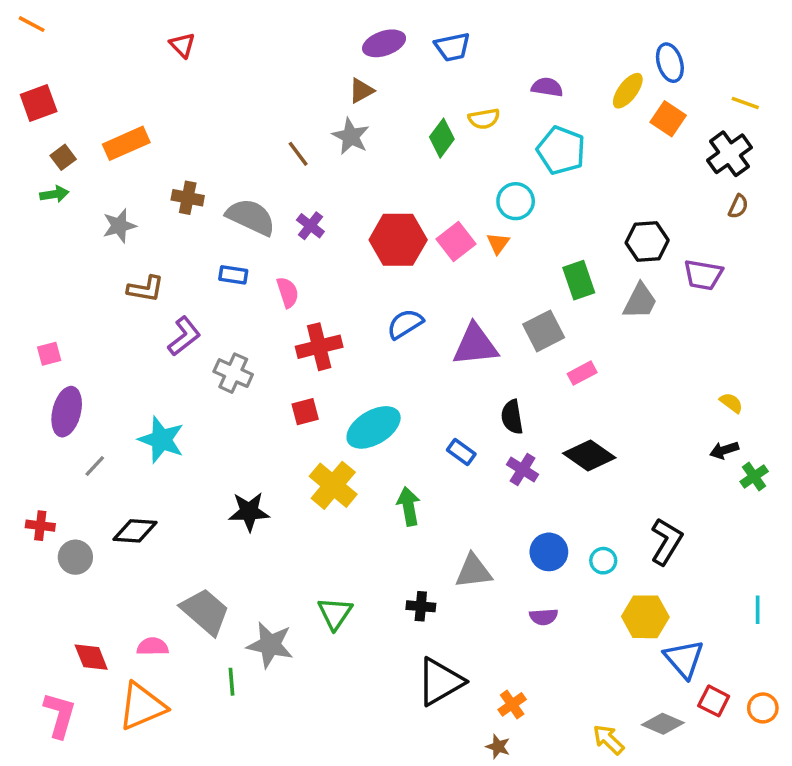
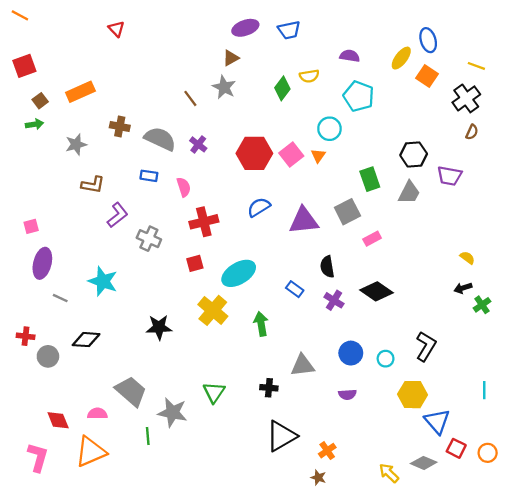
gray line: (95, 466) -> (60, 298), turned 72

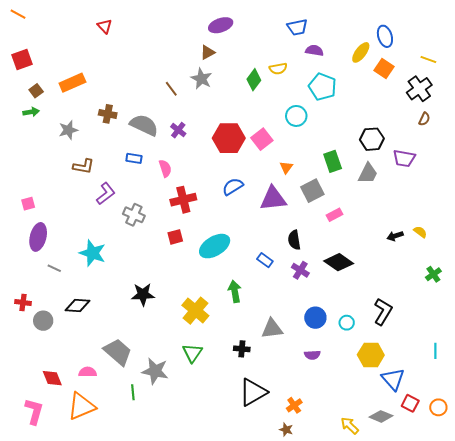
blue trapezoid: (289, 30) -> (297, 27), moved
orange triangle: (318, 156) -> (286, 167), moved
black arrow: (463, 288) -> (395, 236), moved
yellow cross: (213, 310) -> (195, 311), moved

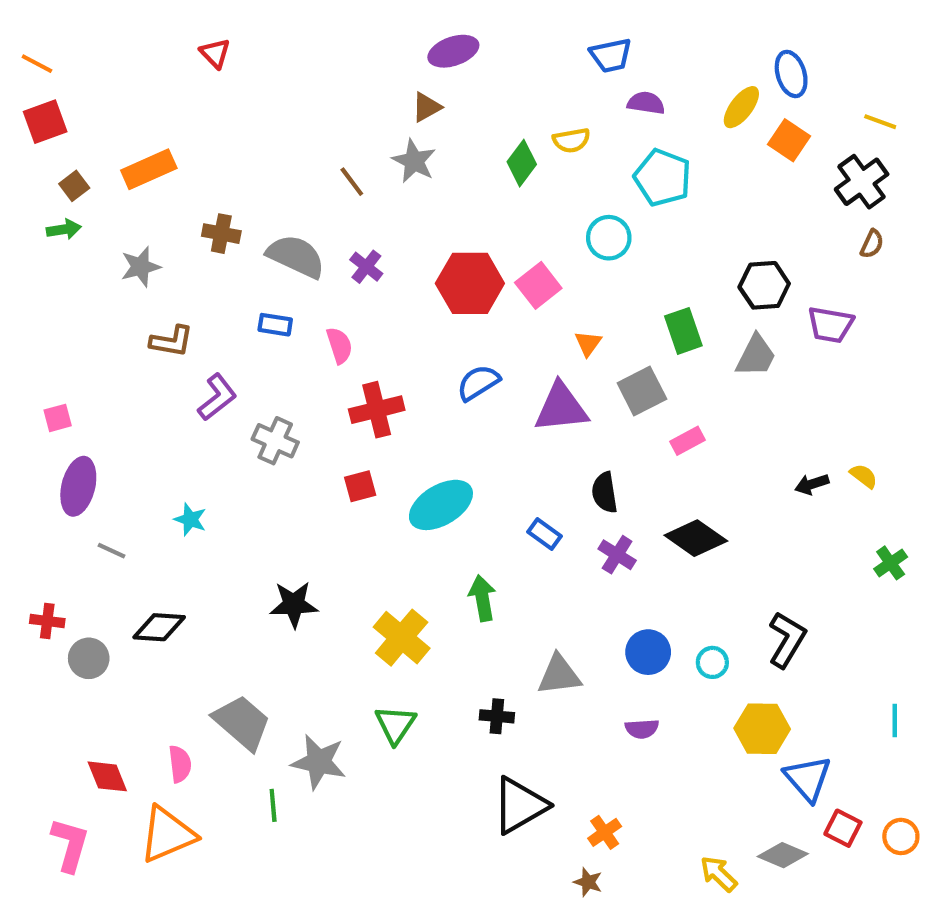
orange line: (18, 14) -> (37, 64), moved
cyan star: (93, 253) -> (190, 519), size x0.6
pink semicircle: (88, 372) -> (180, 764), turned 84

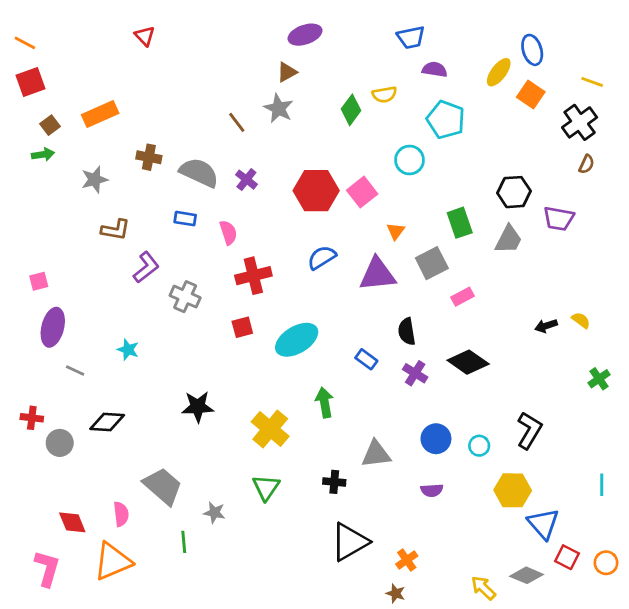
gray star: (319, 762) -> (214, 513), size x0.6

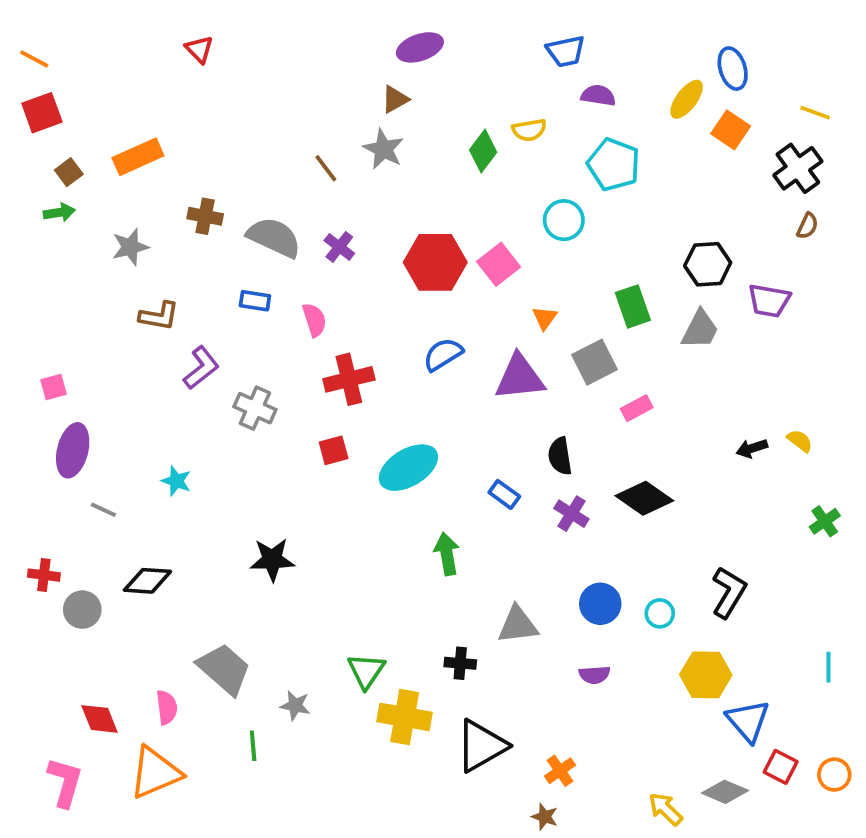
yellow cross: (270, 429) -> (405, 717), moved, turned -30

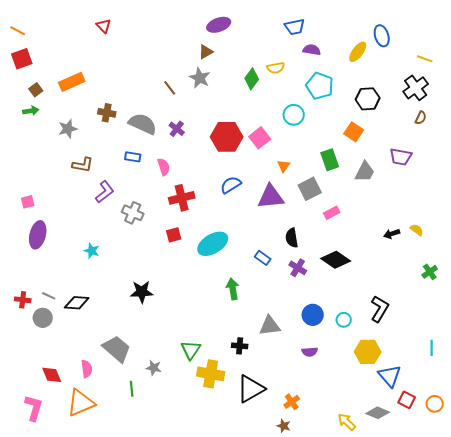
orange square: (731, 130) -> (354, 132), moved
black hexagon: (708, 264) -> (368, 99), moved
gray line: (103, 510) -> (49, 296), moved

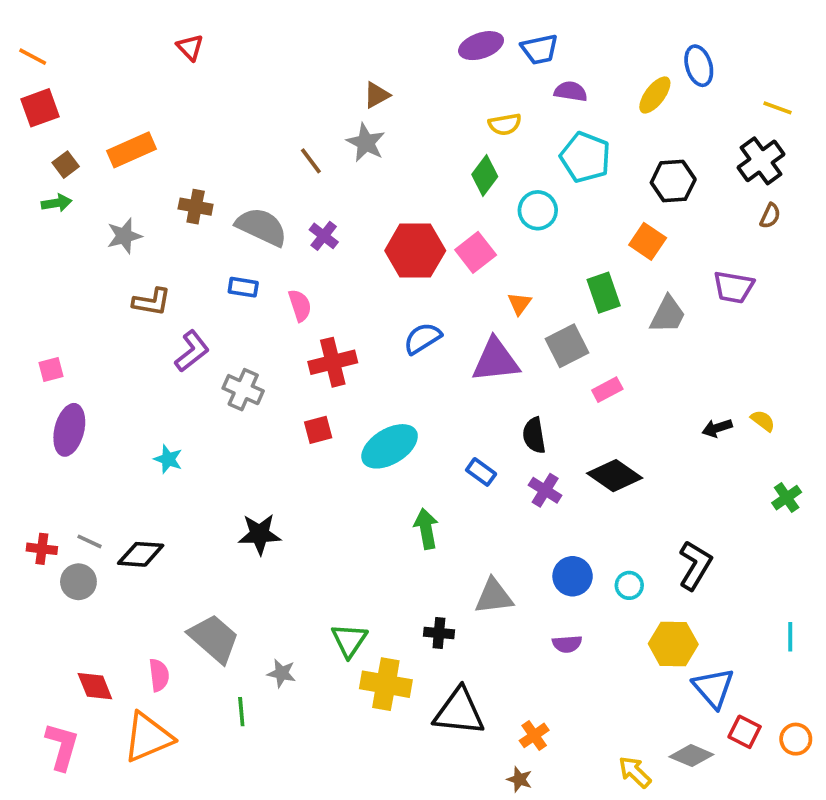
purple ellipse: (219, 25) -> (481, 46), moved
green diamond: (252, 79) -> (485, 176), moved
black triangle: (251, 389) -> (459, 712), turned 36

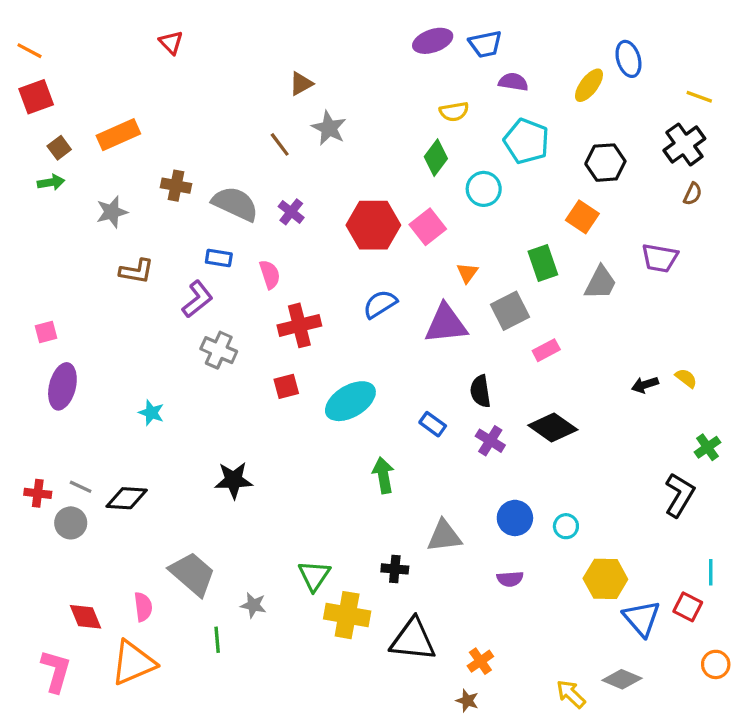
brown triangle: (377, 95) -> (301, 84), moved
purple L-shape: (192, 351) -> (197, 299), moved
black L-shape: (695, 565) -> (679, 495), moved
red square: (745, 732) -> (688, 607), moved

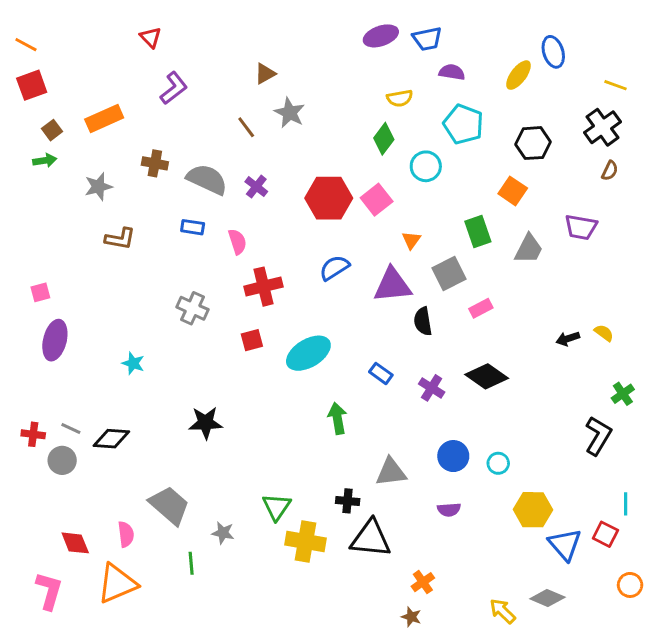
purple L-shape: (197, 299) -> (174, 88), moved
black semicircle: (480, 391) -> (423, 321), moved
black triangle: (413, 640) -> (371, 539), moved

